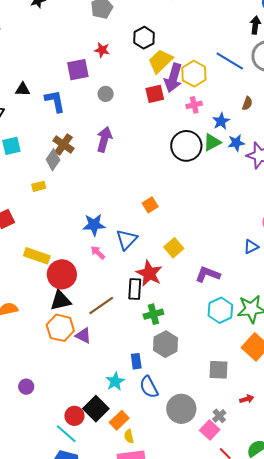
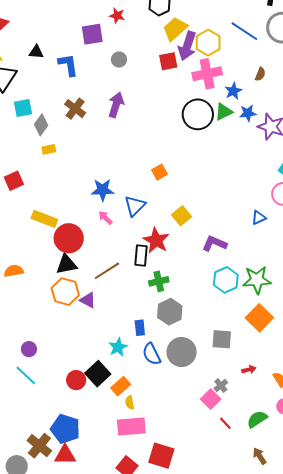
pink cross: (194, 105) -> (207, 74), size x1.8
gray diamond: (53, 160) -> (41, 125), moved
gray circle: (181, 409) -> (182, 352), moved
cyan line: (66, 434) -> (26, 375), moved

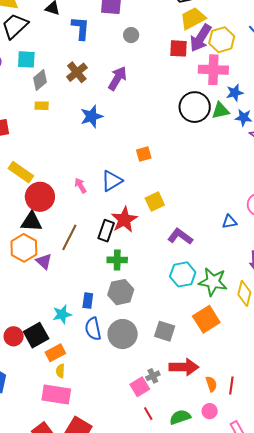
blue star: (103, 190) -> (92, 116), moved, turned -30
brown line: (107, 271) -> (69, 237), turned -44
red arrow: (249, 370) -> (184, 367), size x2.0

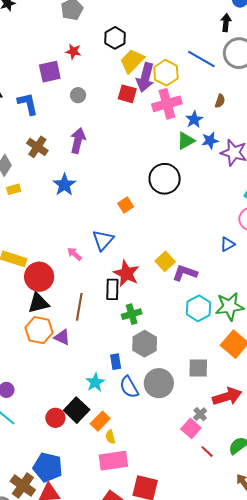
red square: (179, 48) -> (127, 94), turned 30
black circle: (195, 107) -> (165, 179), moved
yellow square: (155, 202) -> (165, 261), moved

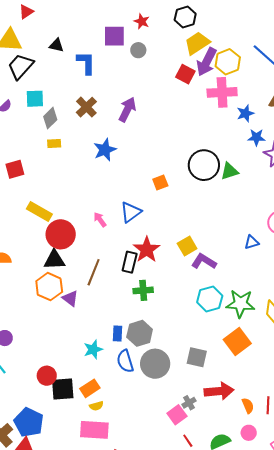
gray circle: (78, 95) -> (138, 50), moved
green triangle: (186, 141) -> (229, 171), moved
gray hexagon: (145, 344) -> (140, 333), moved
black square: (77, 410) -> (63, 389), moved, turned 30
yellow semicircle: (110, 437) -> (96, 406), turned -104

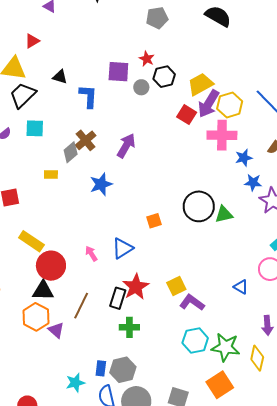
black hexagon: (185, 17) -> (164, 77), moved
gray diamond: (50, 118) -> (71, 152), moved
blue triangle: (252, 242) -> (241, 287), turned 42

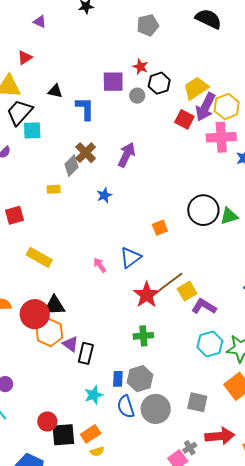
cyan square: (35, 128) -> (32, 130), moved
blue star: (101, 184) -> (104, 195), size x0.7
red circle: (51, 266) -> (35, 314), moved
black rectangle: (118, 298) -> (86, 353), moved
brown line: (81, 306) -> (171, 282), moved, turned 32

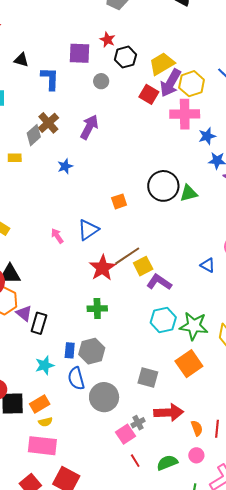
gray circle: (137, 96) -> (101, 81), moved
gray circle: (156, 409) -> (104, 397), moved

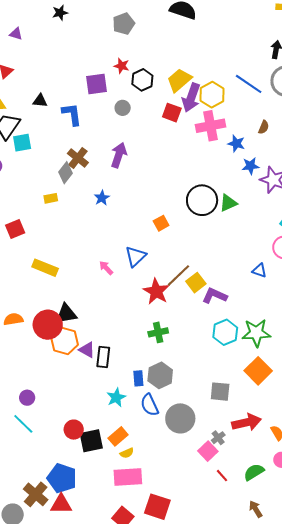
blue star: (207, 136) -> (236, 144), turned -30

